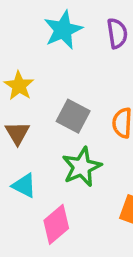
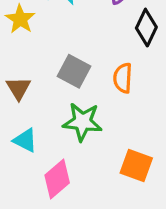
yellow star: (19, 86) -> (20, 19), moved
green star: (82, 167) -> (82, 122), turned 30

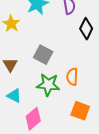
orange semicircle: (123, 78) -> (72, 77), moved

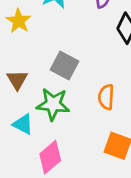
green star: (48, 85) -> (53, 104), moved

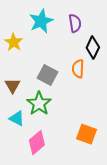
orange semicircle: (106, 97) -> (78, 69), moved
green star: (53, 104) -> (39, 104), turned 30

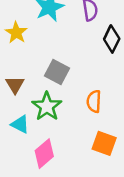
orange semicircle: (78, 69) -> (94, 101), moved

